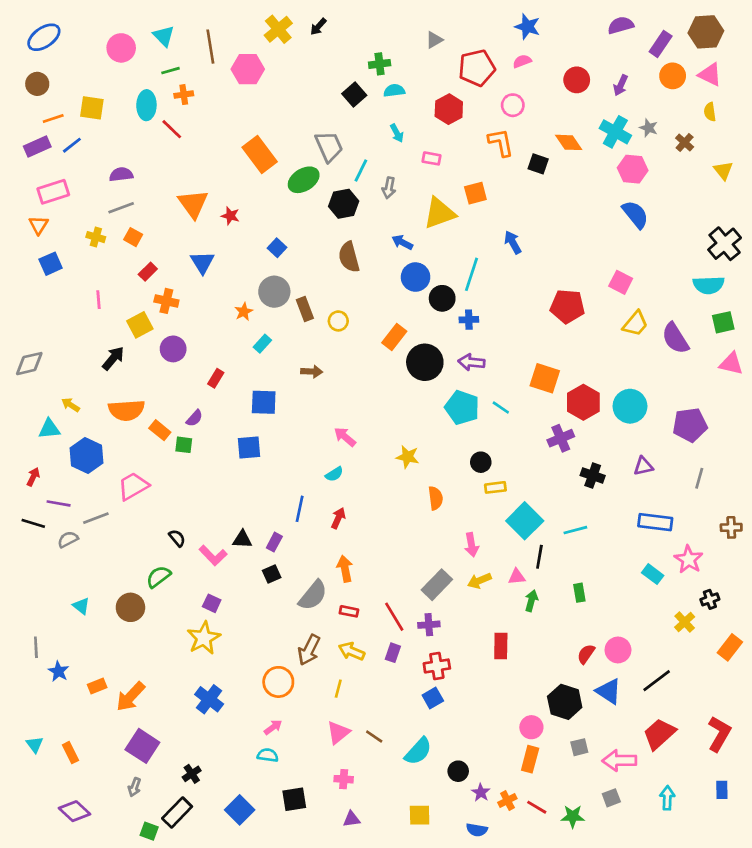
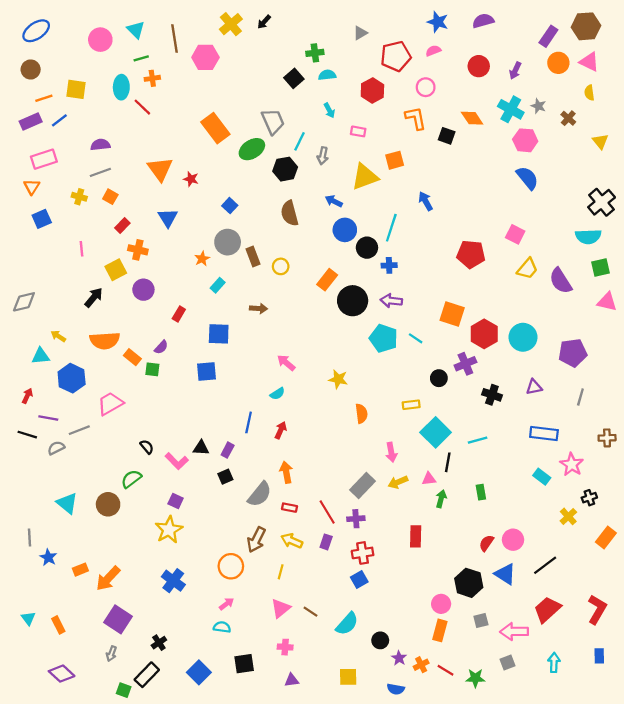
purple semicircle: (621, 25) -> (483, 21), moved
black circle: (481, 462) -> (439, 378), moved
cyan triangle: (81, 606) -> (67, 503), size x1.5

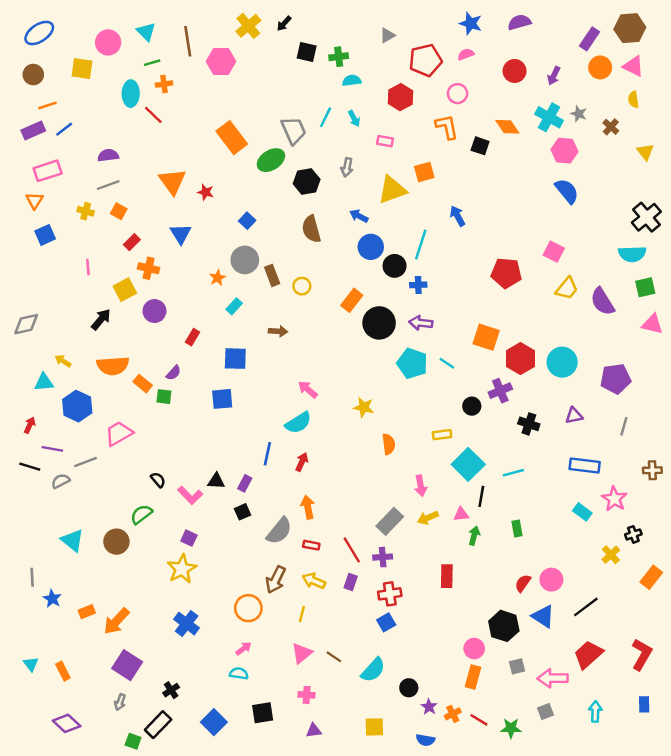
black square: (294, 78) -> (307, 52), moved, turned -36
yellow square: (76, 89) -> (82, 69), moved
cyan line: (299, 141) -> (326, 117), moved
cyan semicircle: (277, 394) -> (298, 423), size x1.6

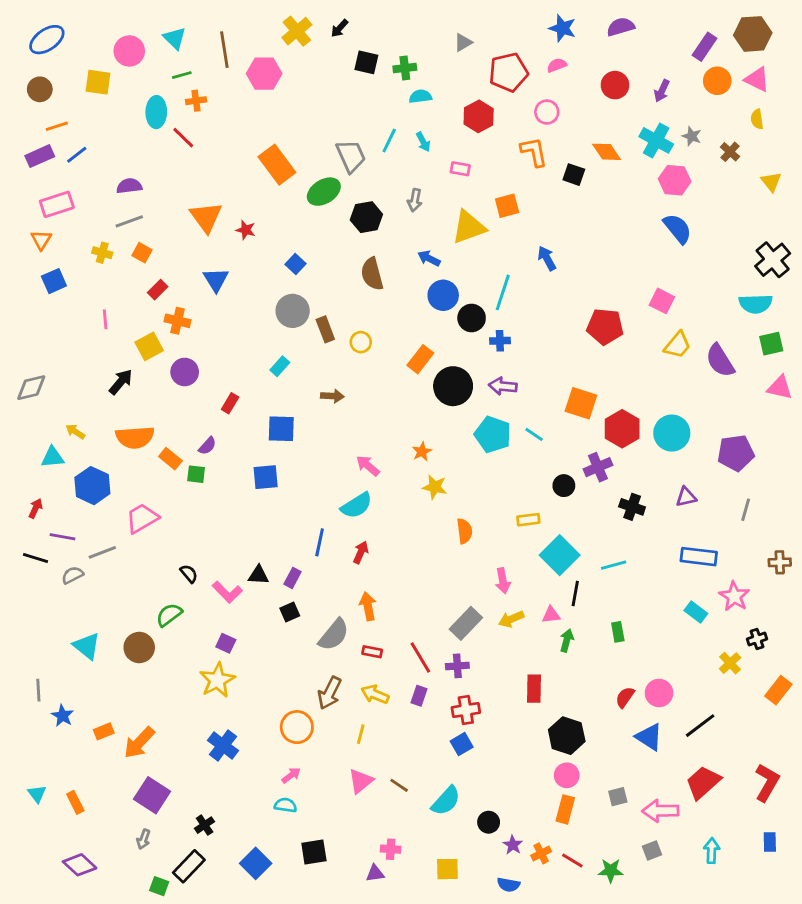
orange star: (217, 278) -> (422, 452), moved
black hexagon: (504, 626) -> (567, 736), moved
pink cross: (307, 695) -> (391, 849), moved

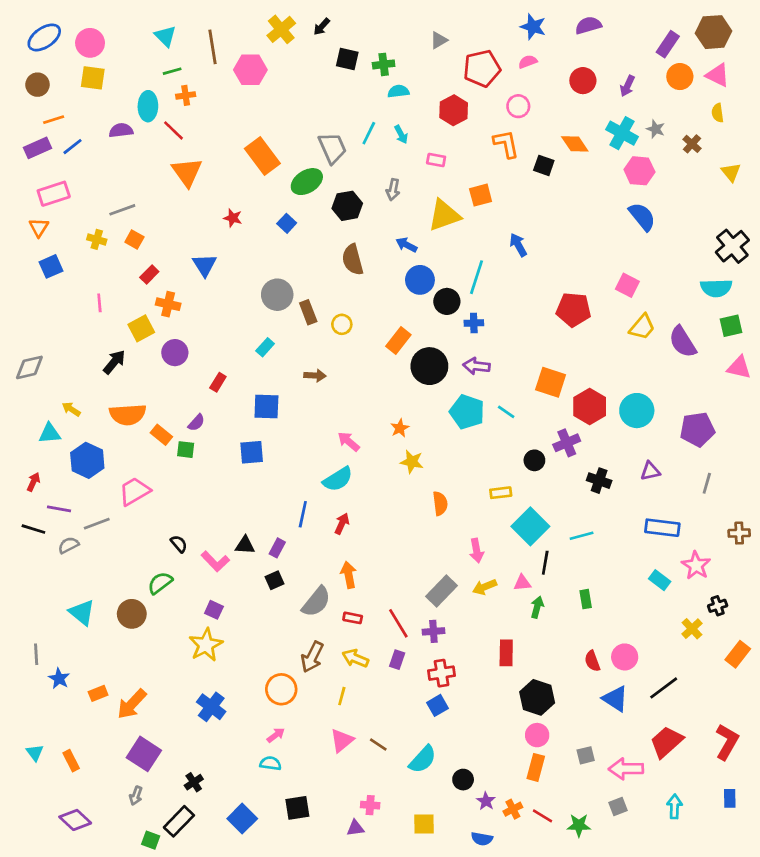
pink circle: (129, 51) -> (90, 43), moved
purple semicircle: (129, 186) -> (121, 130), moved
orange triangle: (206, 217) -> (187, 172), moved
blue square: (295, 264) -> (287, 223), moved
red semicircle: (625, 697) -> (592, 661), turned -55

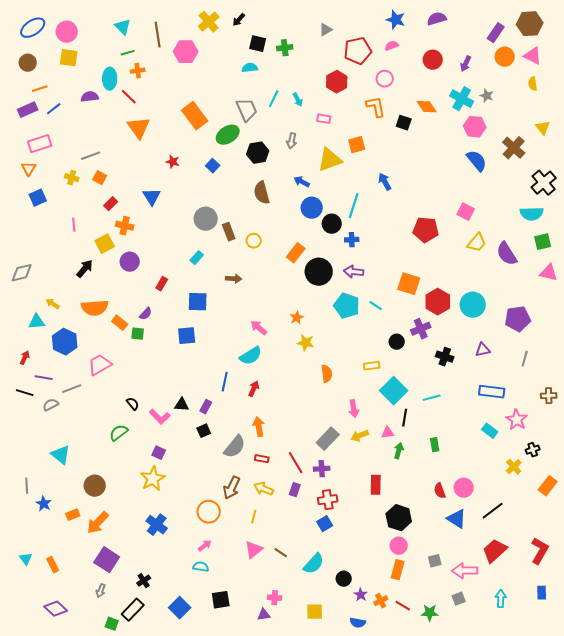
cyan semicircle: (398, 91) -> (250, 68), moved
brown cross: (692, 144) -> (514, 148), moved, size x1.6
brown circle: (132, 614) -> (95, 486), moved

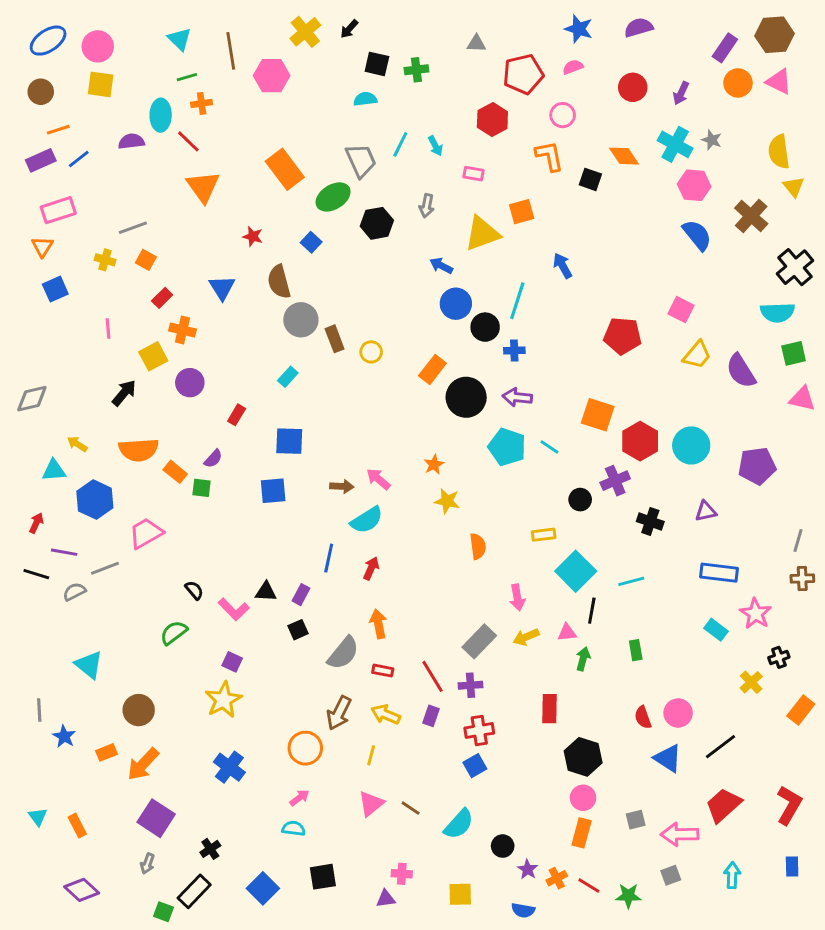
gray triangle: (326, 30) -> (476, 43), turned 32
yellow semicircle: (533, 84) -> (779, 152), moved, size x1.6
brown semicircle: (262, 193) -> (279, 282), moved
brown arrow: (234, 279) -> (342, 486), moved
gray line: (525, 359) -> (798, 541), moved

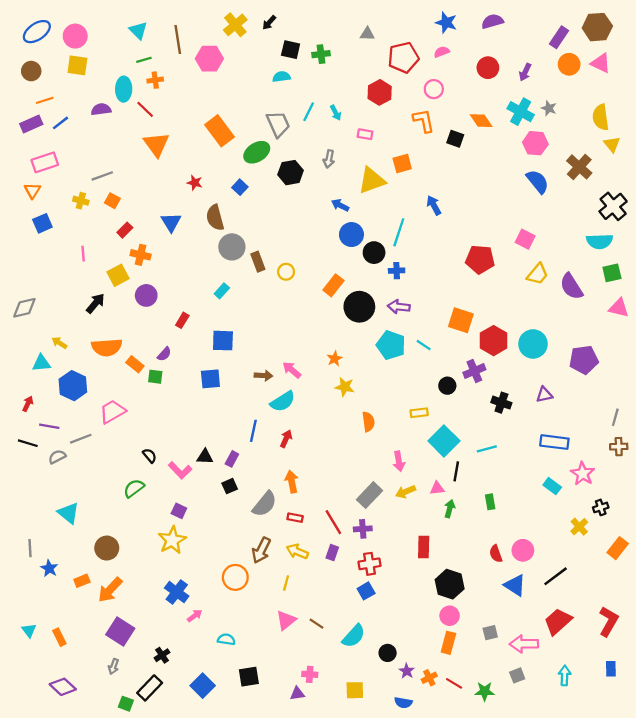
pink arrow: (299, 798) -> (195, 616), moved

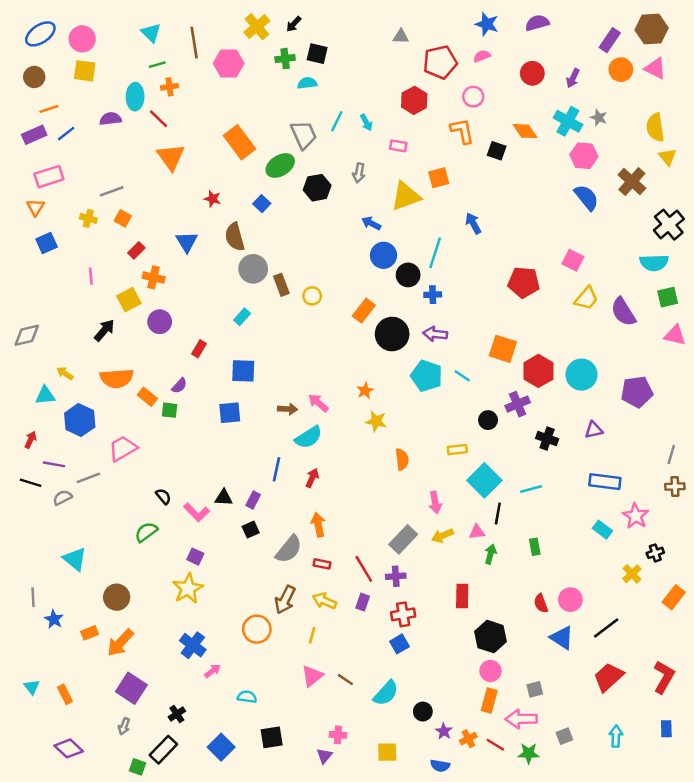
green cross: (321, 54) -> (285, 59), moved
pink arrow: (524, 644) -> (521, 719), moved
purple triangle: (297, 694) -> (324, 756), turned -42

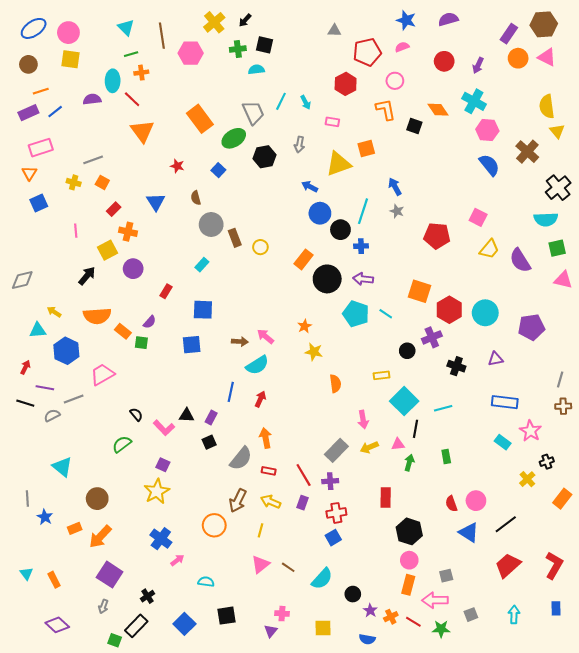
gray star: (599, 118) -> (397, 211), moved
brown semicircle: (235, 237) -> (196, 198), size x0.6

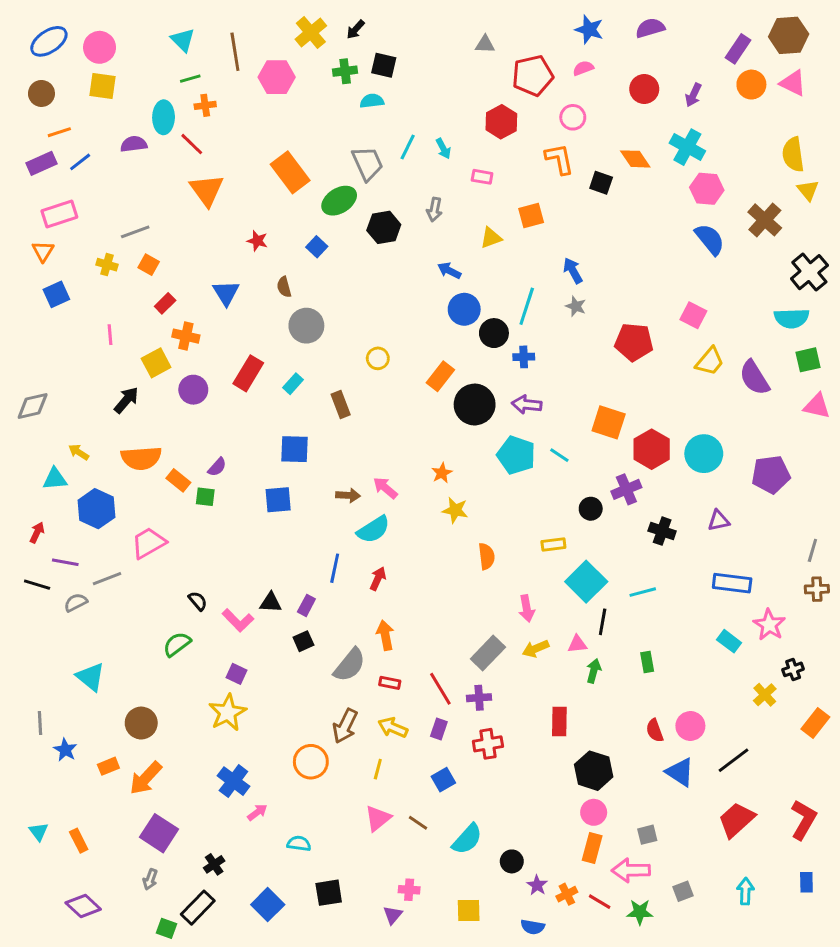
yellow triangle: (338, 164) -> (491, 238), size x0.6
brown rectangle: (235, 238) -> (341, 405), moved
red rectangle: (166, 291) -> (248, 373), moved, size x1.6
blue square: (333, 538) -> (443, 780), moved

